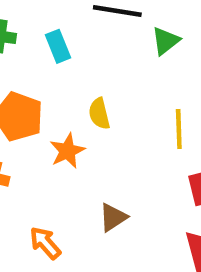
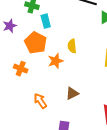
cyan rectangle: (58, 46) -> (46, 21), moved

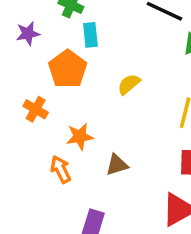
yellow semicircle: (72, 46) -> (129, 84), turned 48
orange star: (56, 61) -> (80, 137), moved

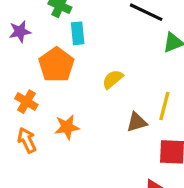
brown triangle: (117, 165) -> (137, 122), moved
orange arrow: (61, 169) -> (27, 140), moved

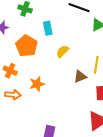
cyan rectangle: (78, 33) -> (48, 28), moved
orange arrow: (27, 140) -> (13, 95), turned 126

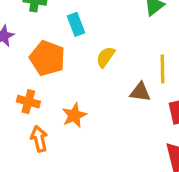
brown triangle: (80, 77) -> (140, 92), turned 40
orange arrow: (13, 95) -> (39, 139), turned -98

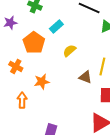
cyan rectangle: (76, 24) -> (56, 26), turned 56
orange arrow: (39, 139) -> (22, 100), moved

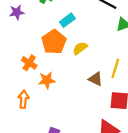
orange pentagon: (34, 43) -> (54, 42), moved
orange cross: (16, 66) -> (29, 63), moved

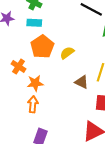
cyan rectangle: (67, 20) -> (34, 23), moved, turned 40
orange arrow: (23, 99) -> (33, 104), moved

